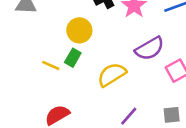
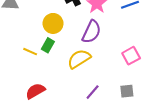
purple semicircle: (150, 49) -> (92, 32), moved, turned -35

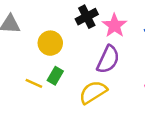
yellow circle: (53, 23) -> (50, 43), moved

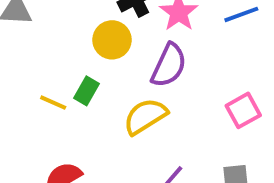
yellow circle: (50, 43) -> (112, 40), moved

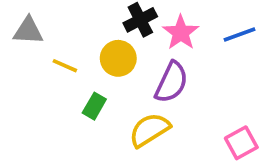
yellow line: (53, 103) -> (65, 66), moved
pink square: (243, 110) -> (241, 143), moved

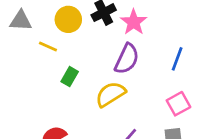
blue line: (239, 34) -> (177, 59), moved, turned -50
yellow circle: (118, 58) -> (68, 19), moved

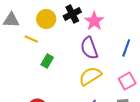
purple semicircle: (127, 59) -> (89, 48), turned 135
yellow semicircle: (110, 94) -> (90, 76), moved

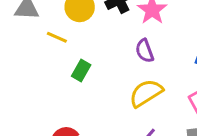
purple semicircle: (89, 48) -> (145, 51), size x0.7

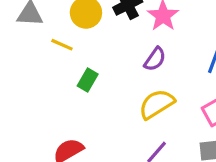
purple semicircle: (145, 51) -> (155, 59), turned -125

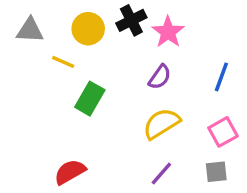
green rectangle: (88, 80) -> (90, 99), size x1.4

